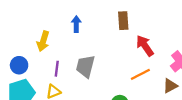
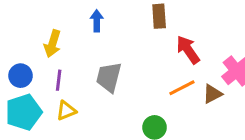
purple line: (57, 69) -> (59, 80), moved
brown triangle: (170, 86) -> (212, 94), moved

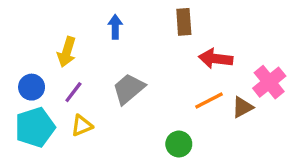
red arrow: (188, 50) -> (216, 59), turned -48
gray trapezoid: (109, 77) -> (129, 89), turned 36
purple line: (59, 80) -> (73, 92), turned 30

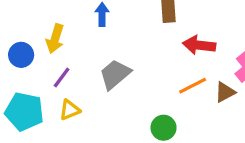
blue circle: (32, 87) -> (21, 55), moved
cyan pentagon: (35, 127) -> (24, 112), turned 30

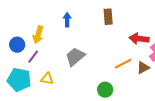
red arrow: (199, 45) -> (139, 39), moved
purple line: (62, 78) -> (33, 57), moved
yellow triangle: (70, 110) -> (47, 79), turned 32

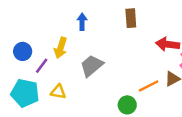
yellow arrow: (38, 35) -> (61, 48), moved
orange line: (123, 64) -> (149, 86), moved

